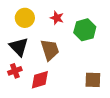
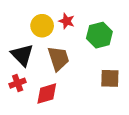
yellow circle: (25, 18) -> (42, 26), moved
brown square: (93, 80) -> (110, 78), moved

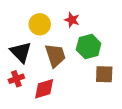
red star: (67, 21) -> (72, 20), moved
green hexagon: (99, 35) -> (89, 47), moved

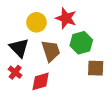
red star: (72, 20) -> (66, 18), size x1.5
red cross: (16, 79) -> (15, 72), turned -32

